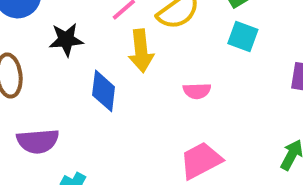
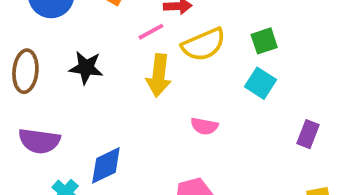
black star: (66, 40) -> (86, 68), moved
blue diamond: (104, 91) -> (106, 165), moved, turned 45

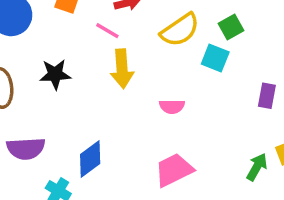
pink line: (151, 32) -> (107, 31), turned 70
green square: (264, 41) -> (231, 27), moved
yellow semicircle: (204, 45) -> (180, 30), moved

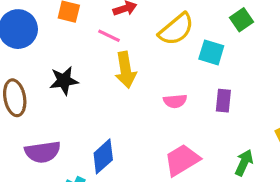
green square: (231, 27) -> (242, 20), moved
purple rectangle: (267, 96) -> (223, 101), moved
green arrow: (257, 167) -> (244, 163), moved

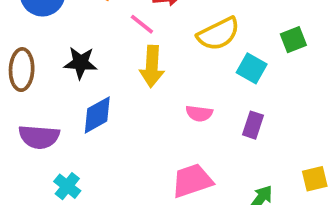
blue diamond: (103, 156) -> (97, 115), moved

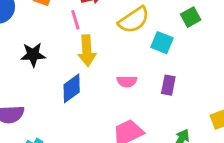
pink line: (142, 24) -> (75, 20), turned 42
blue diamond: (97, 115) -> (72, 88), moved

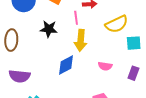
cyan square: (162, 43) -> (134, 43), turned -35
black star: (33, 55) -> (49, 29), moved

